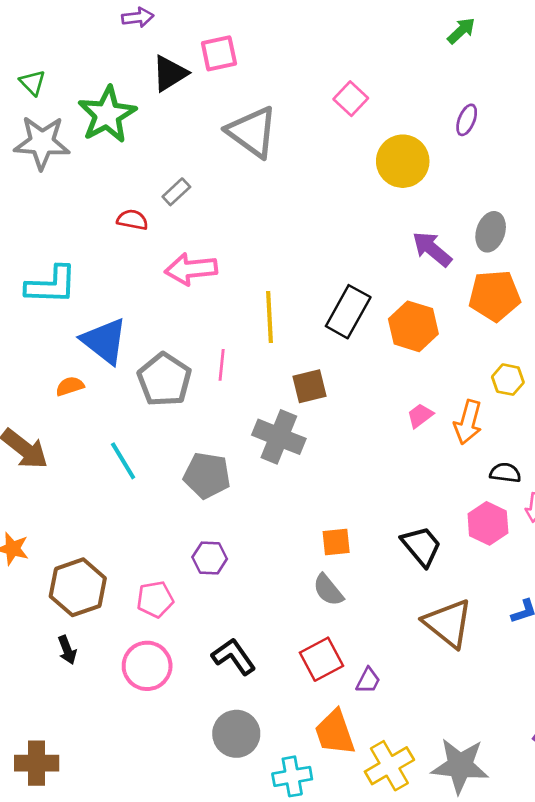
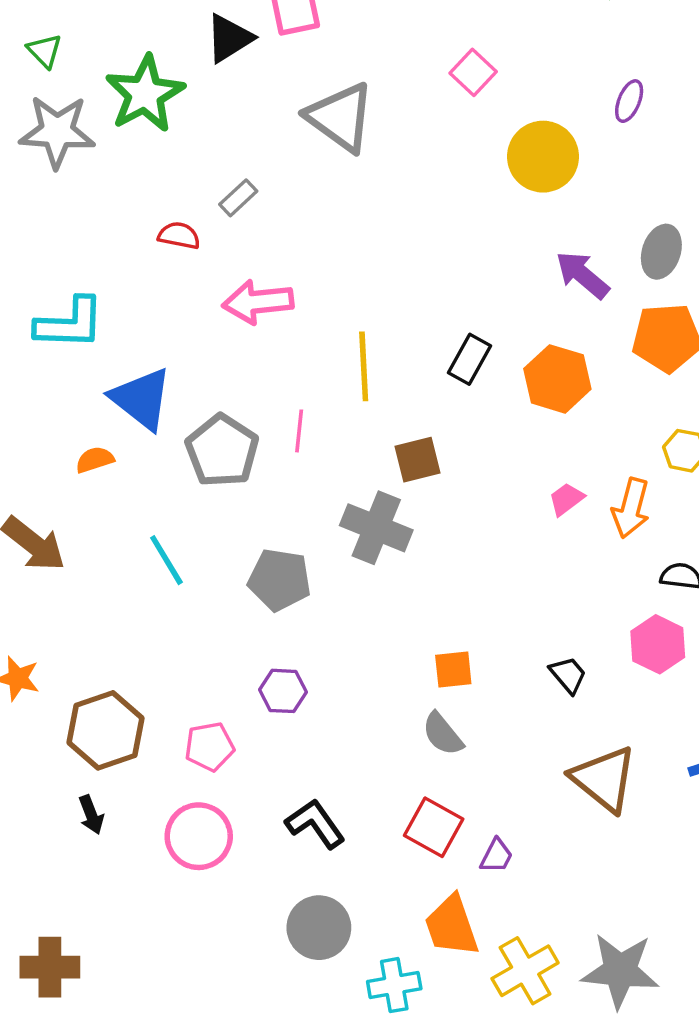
black rectangle: (348, 312) -> (469, 359), size x0.7
black trapezoid: (421, 546) -> (568, 675), size x0.7
red square: (321, 659) -> (434, 827), turned -33

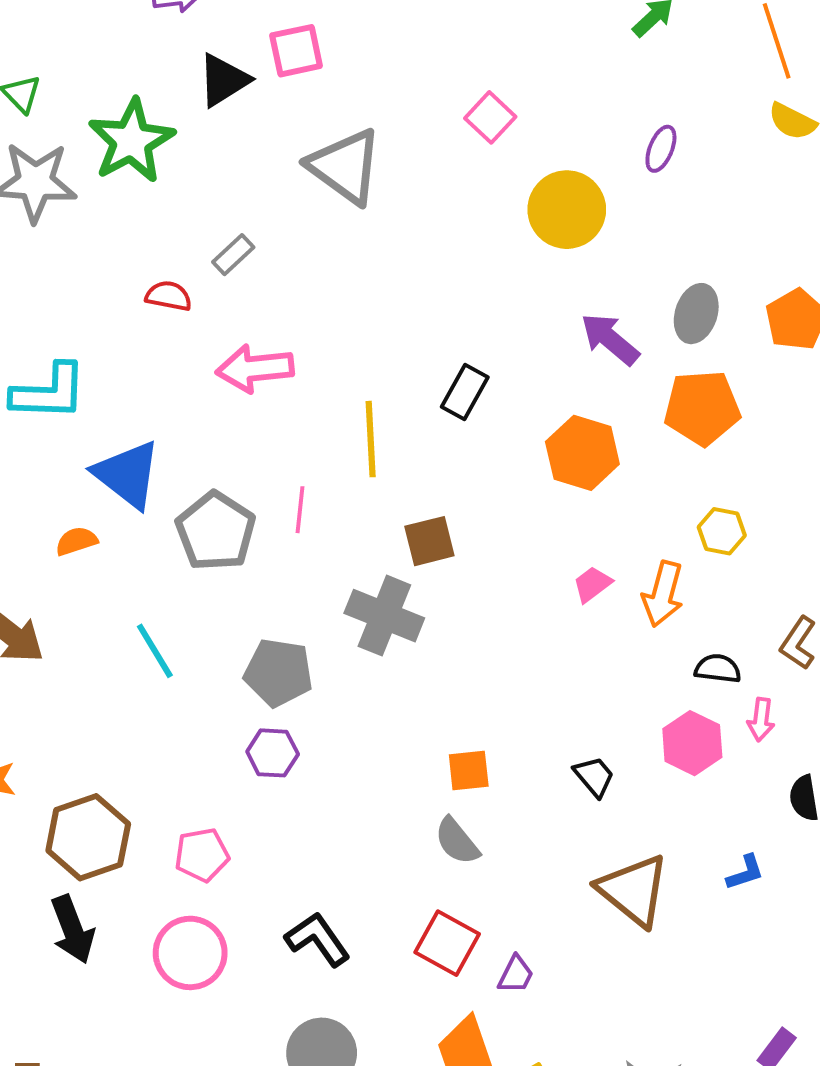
black rectangle: (469, 359) -> (465, 392), moved
purple hexagon: (283, 691) -> (273, 753), moved
black arrow: (91, 815) -> (72, 929), size x1.6

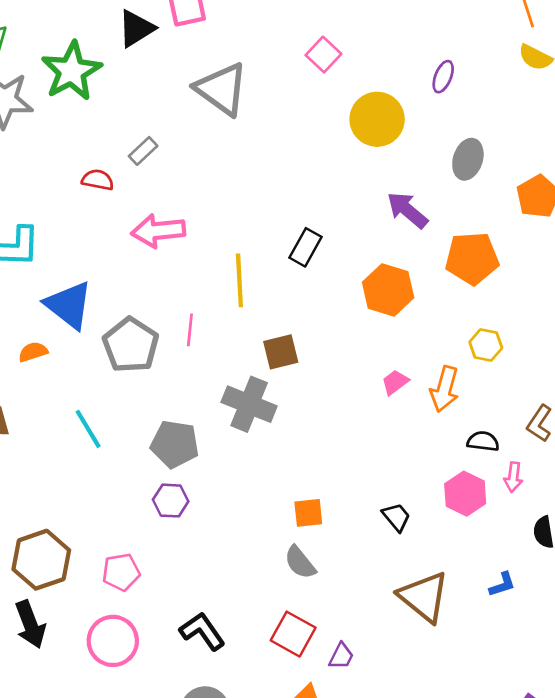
gray ellipse: (696, 314) -> (468, 159), moved

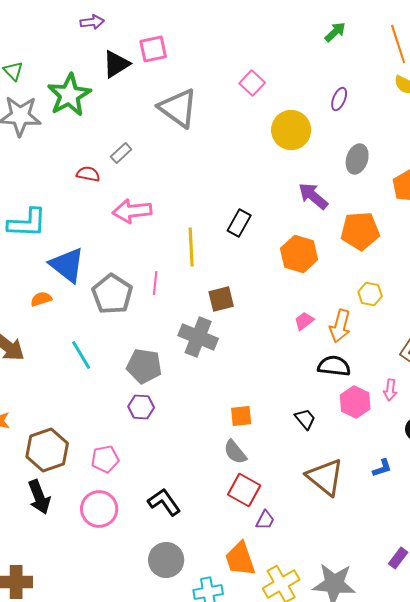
black semicircle: (483, 441) -> (334, 366), moved, size x1.4
red square: (293, 634) -> (244, 490), moved

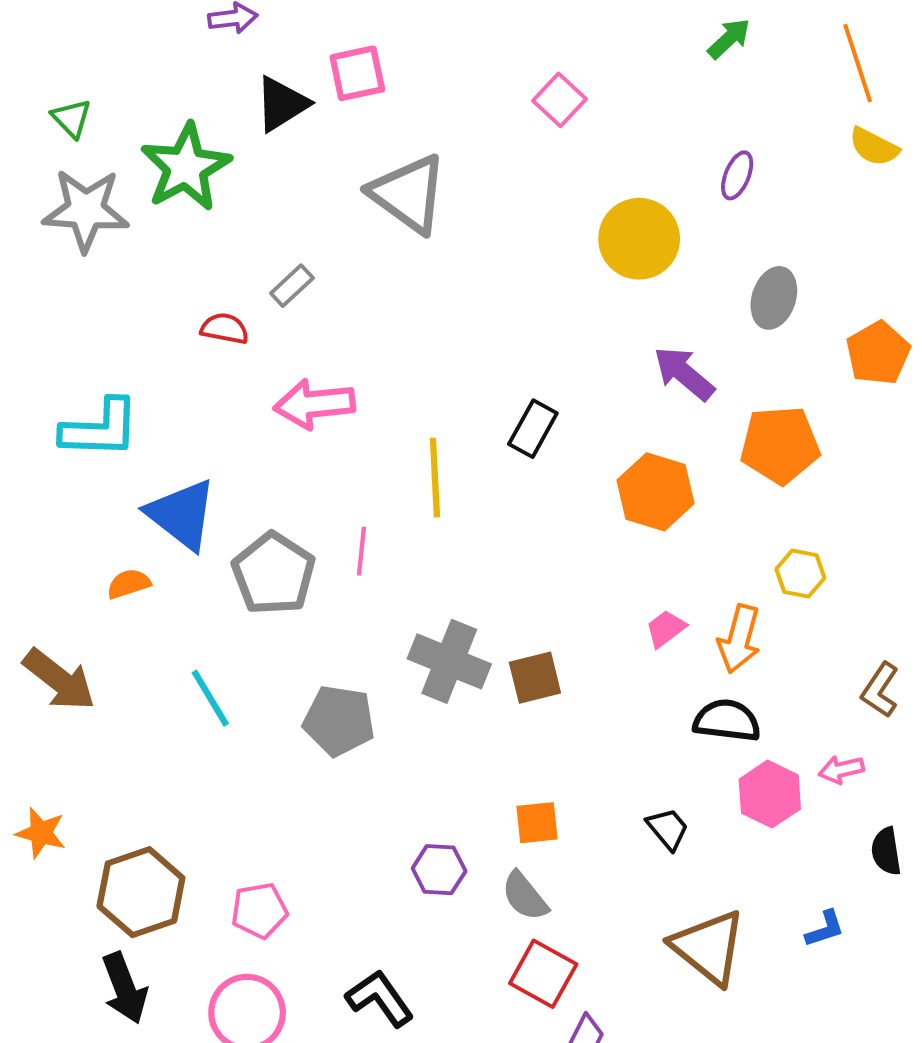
pink square: (252, 83) -> (559, 100), moved
brown square: (221, 299) -> (535, 678), moved
pink arrow: (390, 390) -> (841, 770), turned 70
purple hexagon: (141, 407) -> (439, 870), moved

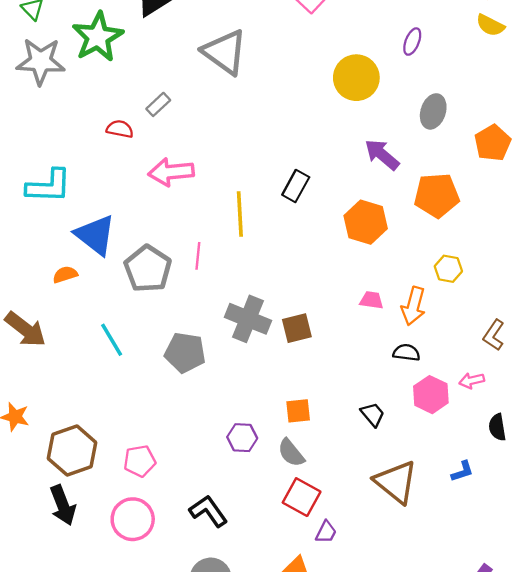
pink trapezoid: (666, 629) -> (371, 300), turned 45
black semicircle: (727, 721) -> (406, 353), size x0.7

